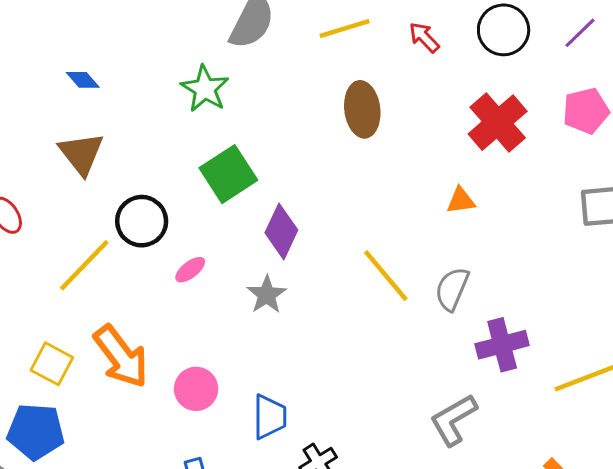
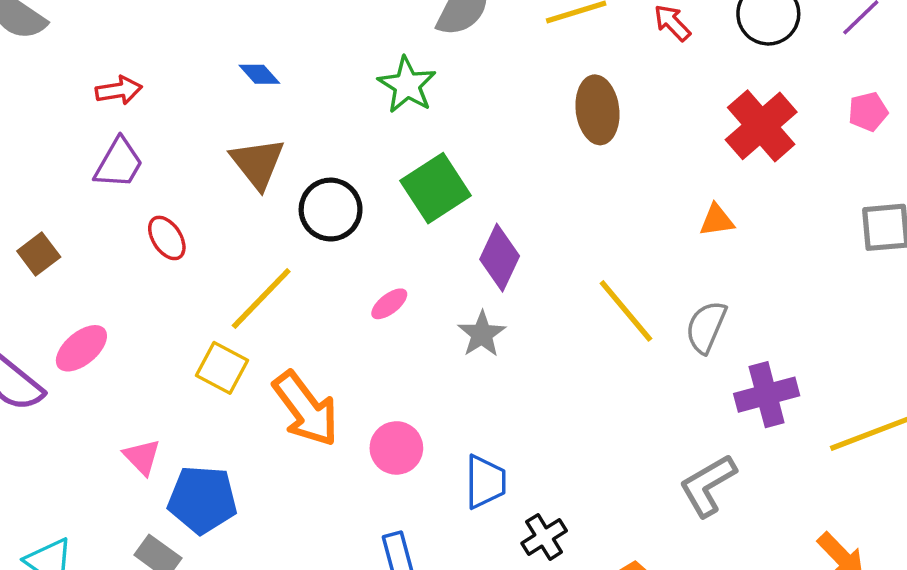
pink pentagon: (586, 111) -> (868, 112), size x0.7
black circle: (142, 221) -> (331, 210), moved
yellow square: (52, 364) -> (222, 368), moved

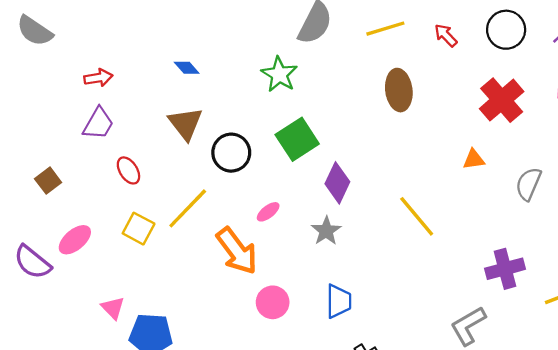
gray semicircle: (706, 327) -> (528, 184), moved
yellow square: (222, 368) -> (139, 229), moved
orange arrow: (306, 409) -> (237, 251), moved
blue trapezoid: (485, 482) -> (339, 301), moved

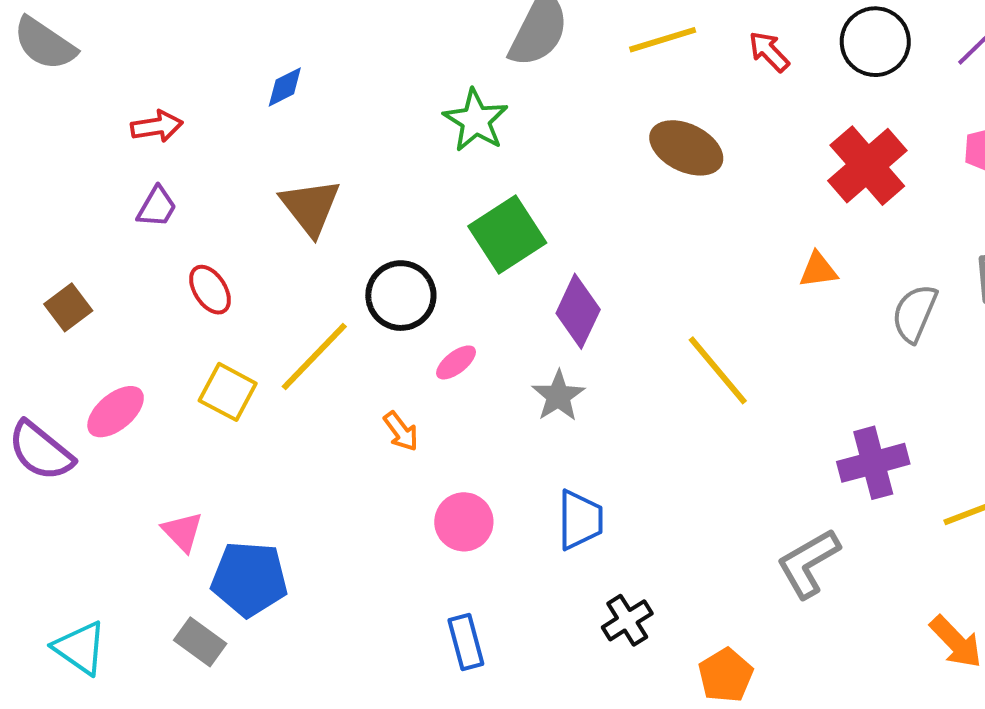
blue diamond: (187, 68) -> (285, 87), moved, turned -75
brown ellipse: (399, 90) -> (686, 148), turned -57
purple trapezoid: (98, 124) -> (157, 207), size x0.7
black circle: (231, 153) -> (401, 296), moved
orange arrow: (237, 251) -> (401, 431), size x0.5

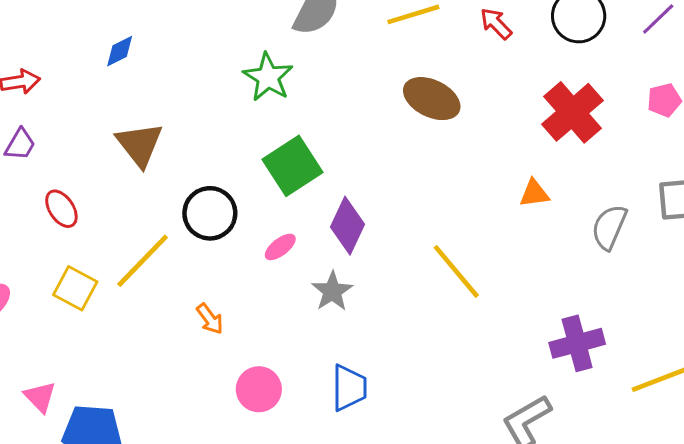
pink ellipse: (456, 362) -> (280, 247), moved

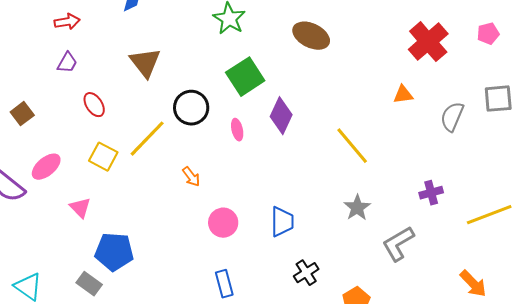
brown ellipse: (432, 99) -> (311, 36), moved
pink ellipse: (280, 247) -> (237, 130), turned -65
gray star: (332, 291) -> (357, 208), moved
purple cross: (577, 343) -> (431, 193), size x0.7
pink triangle: (40, 397) -> (80, 208), moved

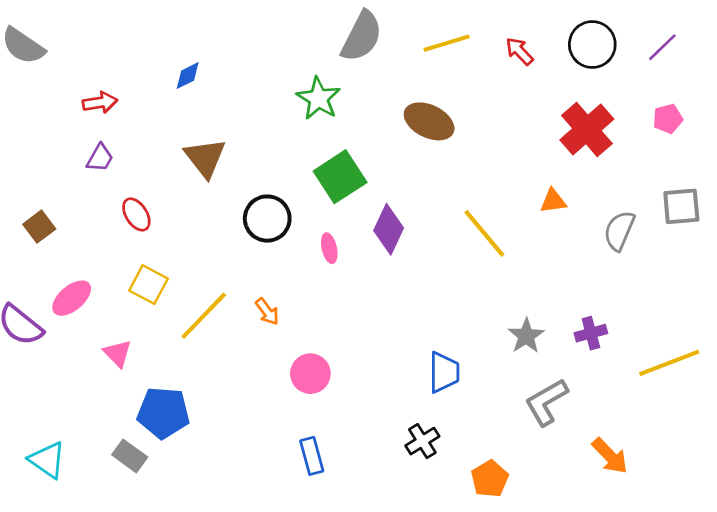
yellow line: (147, 139) -> (204, 316), moved
yellow line: (352, 146) -> (484, 233), moved
gray star: (357, 208) -> (526, 336), moved
blue trapezoid: (282, 222) -> (444, 372), moved
orange arrow: (473, 284) -> (610, 456), moved

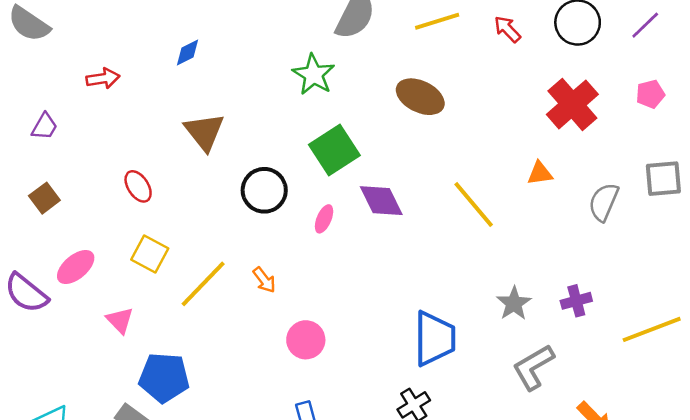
purple trapezoid: (100, 158) -> (44, 127), moved
purple diamond: (389, 229) -> (381, 201), turned -51
pink ellipse: (329, 248) -> (324, 219), turned 36
blue trapezoid: (444, 372) -> (435, 339), size x1.4

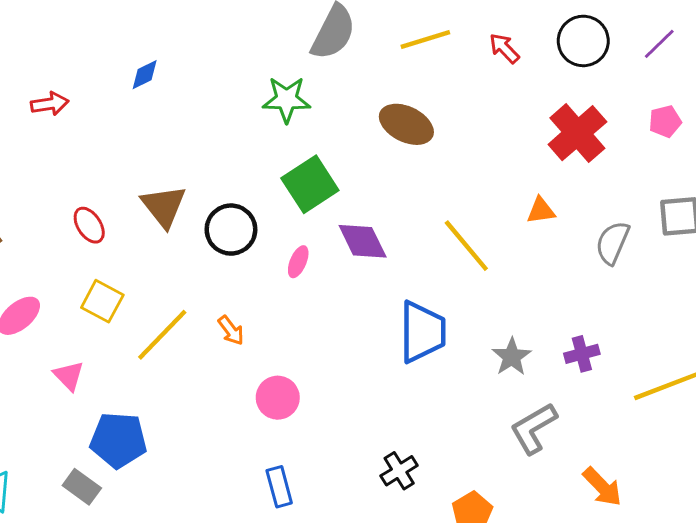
green star: (314, 75) -> (287, 99), turned -30
brown triangle: (204, 132) -> (164, 206), moved
blue trapezoid: (435, 339) -> (422, 332), moved

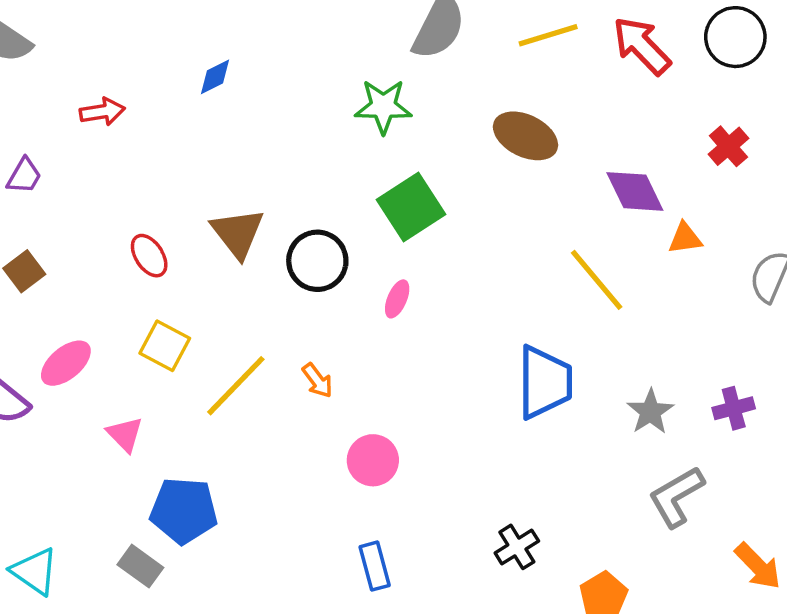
red arrow: (504, 48) -> (642, 46), size x1.6
red cross: (577, 133) -> (728, 146), size x0.6
purple diamond: (363, 241) -> (635, 191), moved

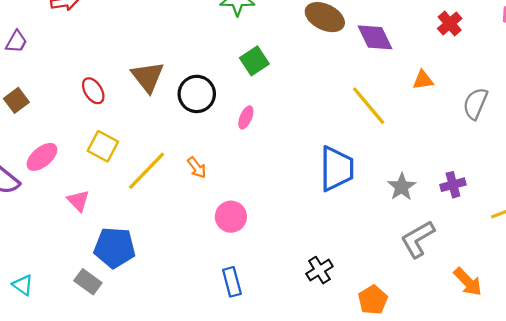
purple diamond: (635, 191) -> (375, 37), moved
green square: (411, 207) -> (254, 61), size x0.7
cyan triangle: (35, 571) -> (23, 285), size x0.7

